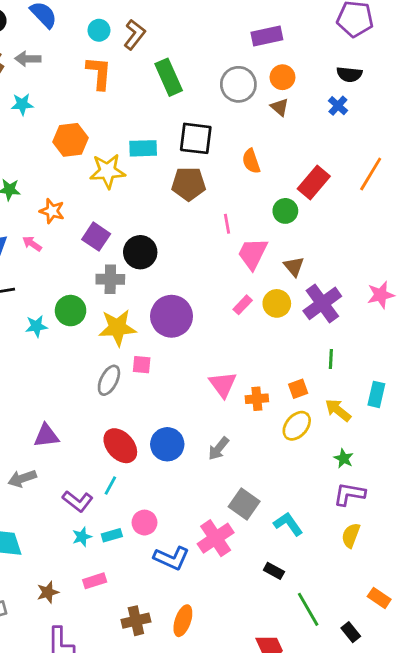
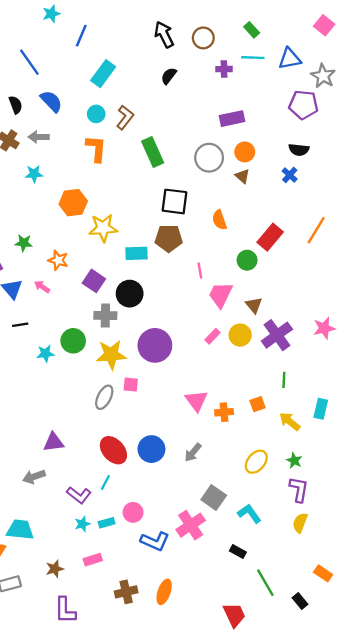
cyan rectangle: (143, 148) -> (136, 253), moved
yellow ellipse: (297, 426) -> (256, 462), moved
purple L-shape: (349, 494) -> (299, 489), turned 90

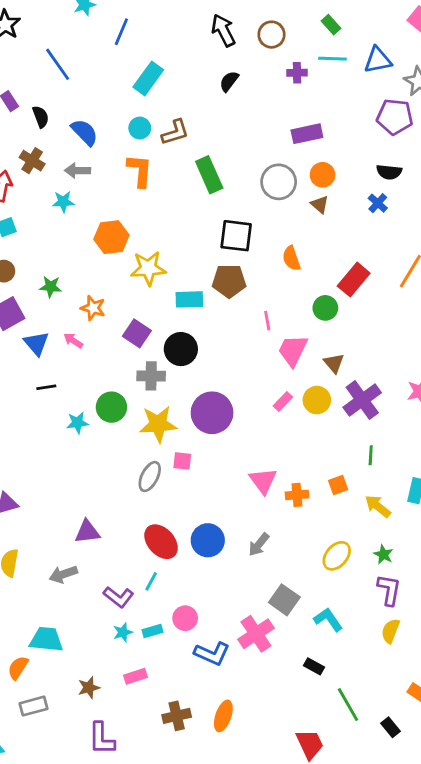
blue semicircle: (51, 101) -> (85, 132), moved
brown L-shape: (125, 117) -> (175, 132), turned 35
gray arrow: (39, 137) -> (77, 171), moved

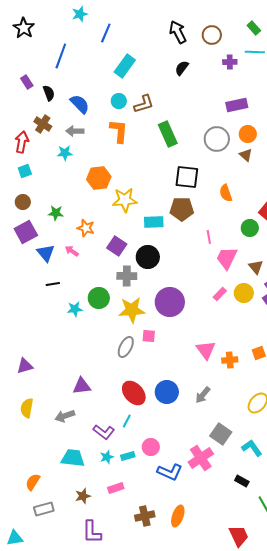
blue line: (58, 64) -> (61, 56), turned 55
cyan trapezoid: (46, 639) -> (73, 458), moved

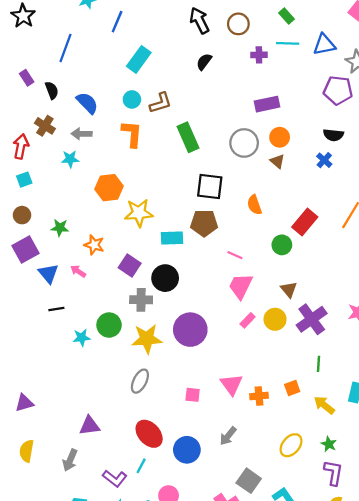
pink line: (209, 237) -> (235, 255), turned -56
pink trapezoid: (227, 258) -> (241, 286), moved
pink square: (149, 336) -> (193, 395), moved
blue circle: (167, 392) -> (187, 450), moved
gray arrow: (65, 416) -> (70, 460), turned -48

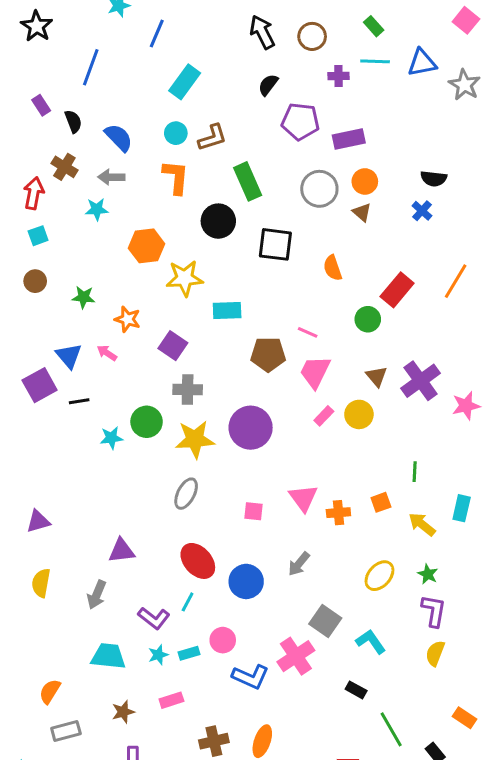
purple pentagon: (338, 90) -> (300, 121), moved
brown pentagon: (204, 223) -> (268, 354), moved
purple square: (25, 249) -> (40, 385), moved
black circle: (165, 278) -> (218, 221), moved
purple cross: (312, 319) -> (421, 381), moved

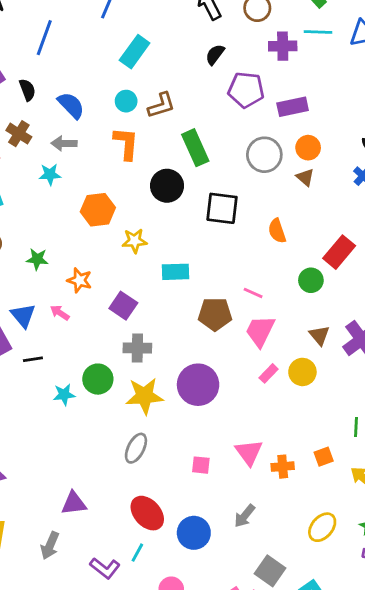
purple cross: (338, 76) -> (283, 46), size x1.4
yellow star: (185, 278) -> (135, 241), size x0.7

